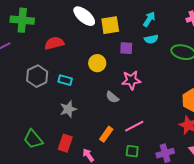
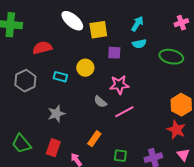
cyan rectangle: (65, 80) -> (60, 77), moved
pink line: (134, 126) -> (124, 112), moved

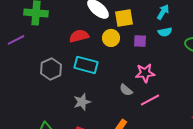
red semicircle: (42, 48) -> (79, 36), moved
yellow circle: (85, 68) -> (111, 38), moved
cyan rectangle: (60, 77) -> (86, 65), size x1.6

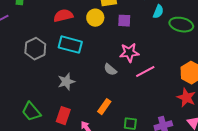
cyan semicircle: (165, 32) -> (158, 12), moved, turned -56
pink line: (150, 100) -> (145, 72), moved

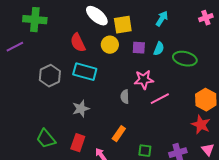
cyan semicircle: (158, 12) -> (159, 49), moved
red semicircle: (63, 16) -> (78, 43), turned -102
green ellipse: (181, 25) -> (185, 59), moved
gray semicircle: (110, 70) -> (125, 97), turned 48

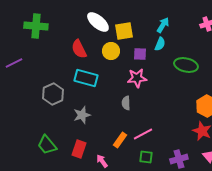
purple line: (15, 47) -> (14, 63), moved
cyan semicircle: (159, 49) -> (160, 44), moved
gray hexagon: (50, 76) -> (53, 94), moved
pink star: (144, 80) -> (137, 78), moved
pink line: (160, 99) -> (143, 134), moved

